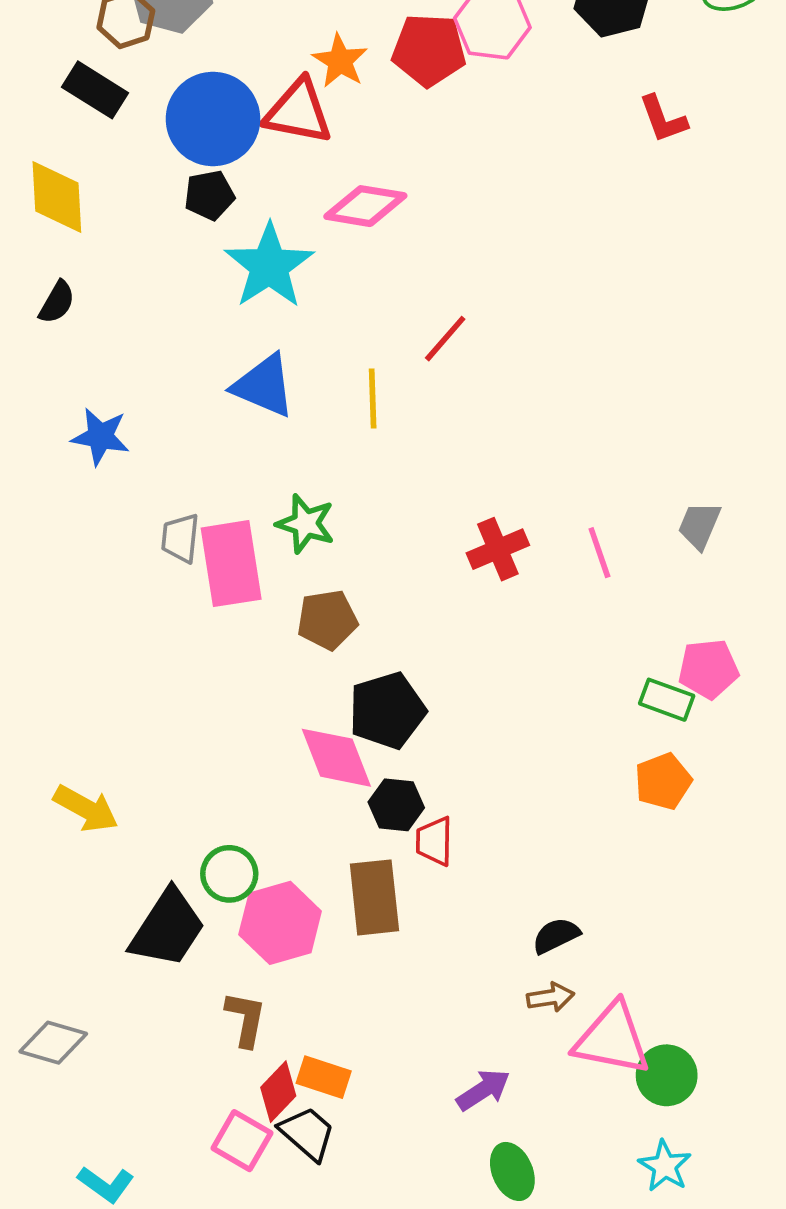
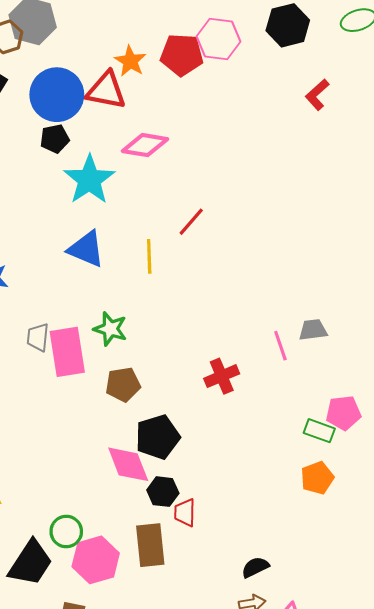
red L-shape: (663, 119) -> (317, 95), turned 68
gray trapezoid: (699, 525) -> (313, 330), moved, turned 60
red cross: (498, 549) -> (222, 376), moved

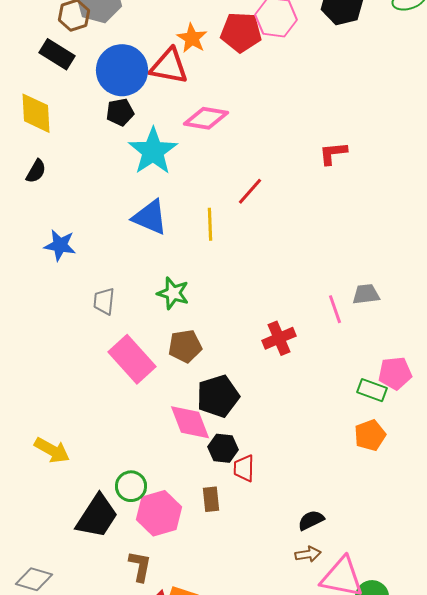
red L-shape: (317, 95) -> (333, 153), moved, turned 36
pink rectangle: (67, 352) -> (132, 359), moved, turned -33
brown rectangle: (150, 545) -> (211, 499), size x0.6

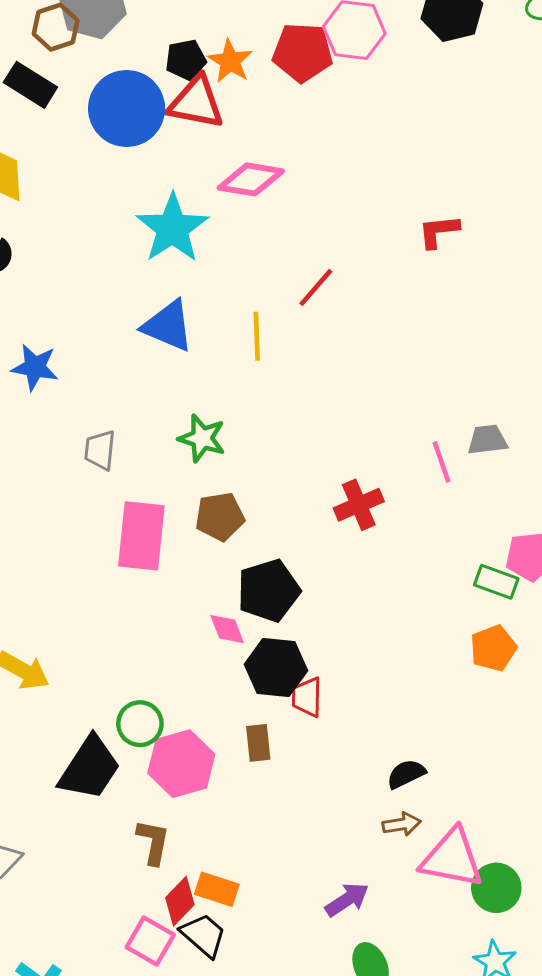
black pentagon: (120, 112) -> (186, 60), moved
pink rectangle: (132, 359) -> (141, 536), turned 48
pink diamond: (190, 422) -> (227, 629), size x0.6
black hexagon: (223, 448) -> (276, 667), size x1.4

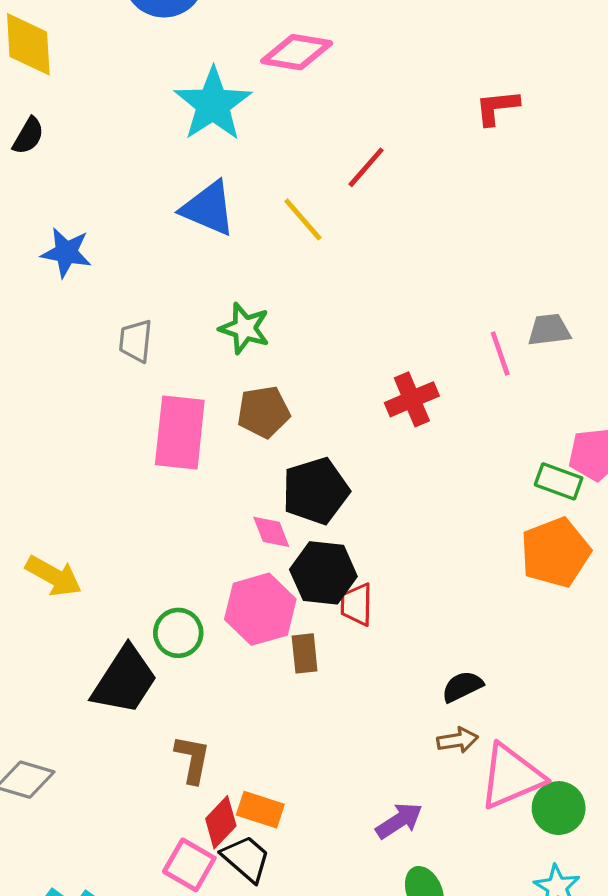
yellow line: (257, 336) -> (303, 219), turned -39
orange pentagon: (493, 648) -> (555, 552), size x1.4
pink hexagon: (181, 764) -> (260, 609), moved
pink triangle: (452, 858) -> (511, 776), turned -34

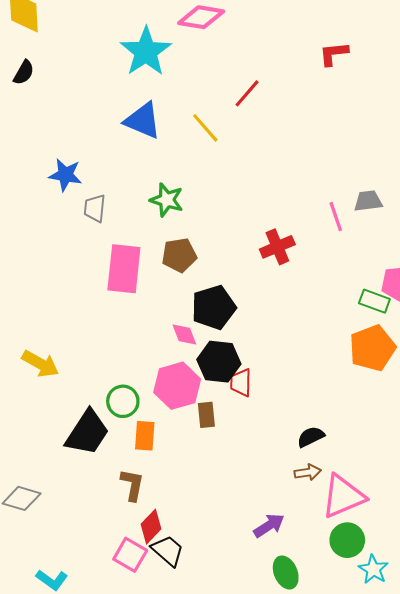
blue star: (66, 253) -> (65, 175), moved
green circle: (559, 808) -> (347, 540), moved
orange rectangle: (260, 810) -> (145, 436), moved, turned 76

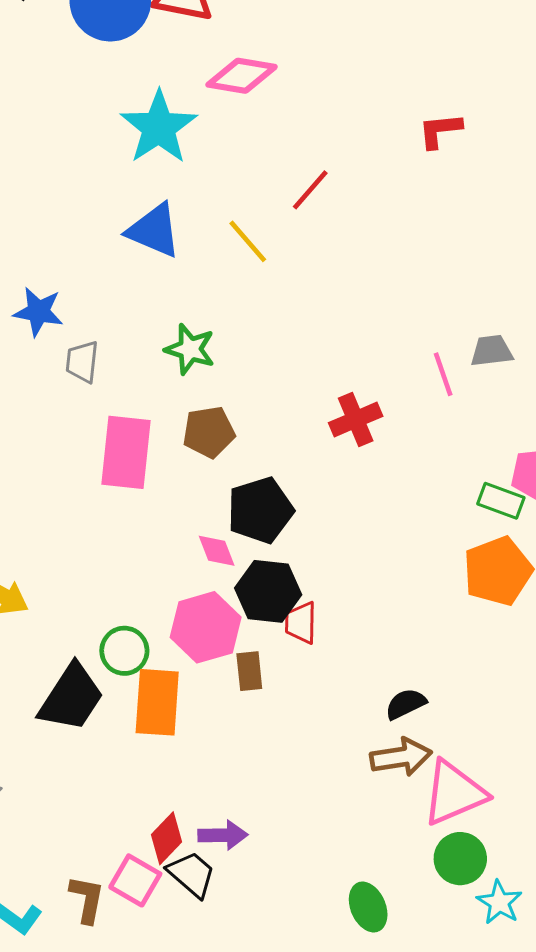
orange rectangle: (145, 436) -> (157, 702), size x1.5
brown arrow: (308, 472) -> (401, 757), size x1.5
brown L-shape: (132, 485) -> (87, 899), moved
purple arrow: (269, 526) -> (223, 835), moved, turned 32

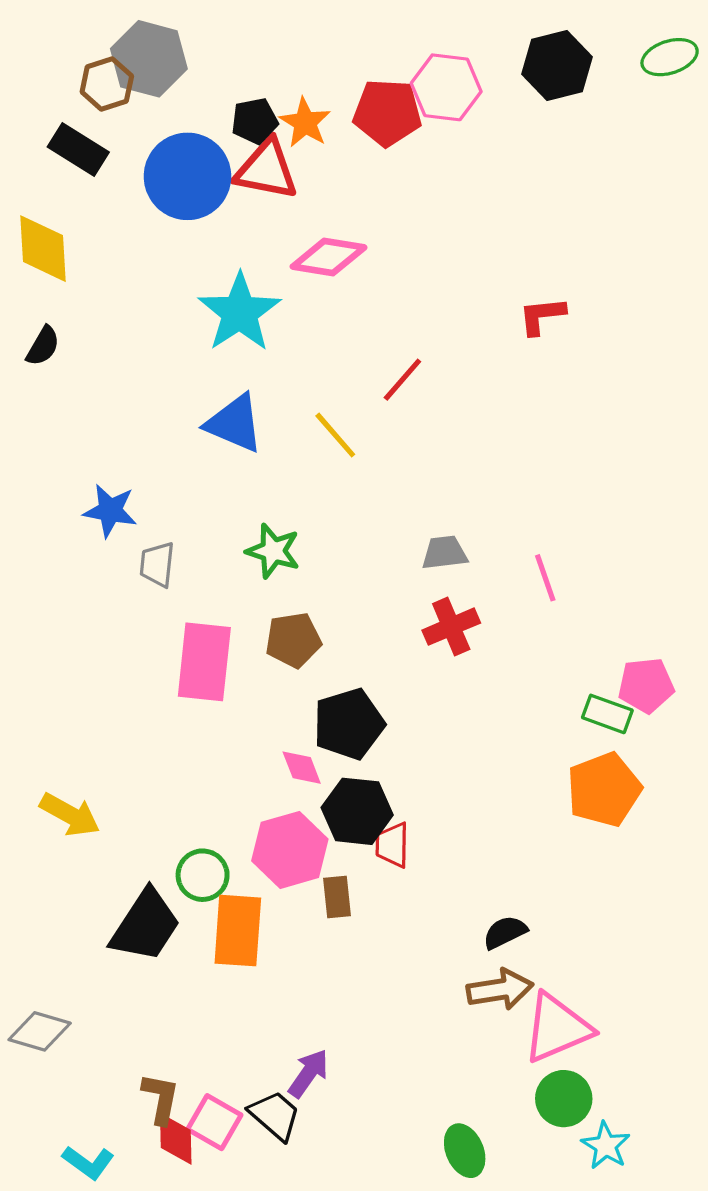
gray trapezoid: (492, 351) -> (444, 553), moved
purple arrow: (223, 835) -> (308, 1073), turned -54
red diamond: (167, 838) -> (176, 1139), moved, turned -45
brown L-shape: (87, 899) -> (161, 1099), moved

